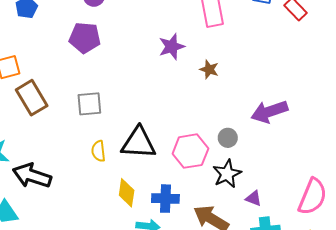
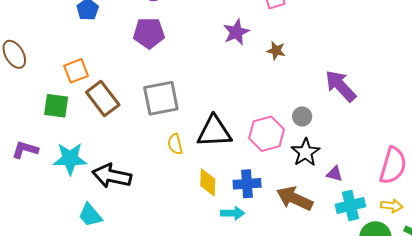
gray square: (89, 104) -> (161, 98), size x1.4
purple arrow: (269, 112) -> (341, 86), turned 72

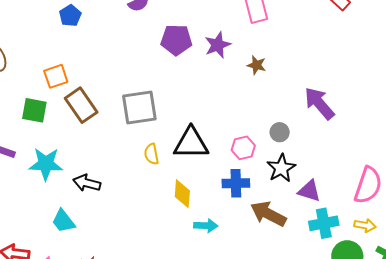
purple pentagon: (149, 33) -> (176, 40), moved
pink hexagon: (267, 134) -> (243, 148), size x0.7
purple triangle: (334, 174) -> (309, 191), size x1.4
black arrow: (112, 176) -> (87, 183), size x0.7
blue cross: (247, 184) -> (236, 183), moved

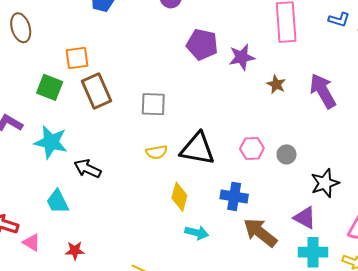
purple arrow: (319, 103) -> (323, 91), moved
gray square: (139, 108) -> (153, 104), size x0.7
pink hexagon: (243, 148) -> (252, 149), moved
yellow semicircle: (151, 154) -> (157, 152), turned -100
black star: (281, 168) -> (325, 183), moved

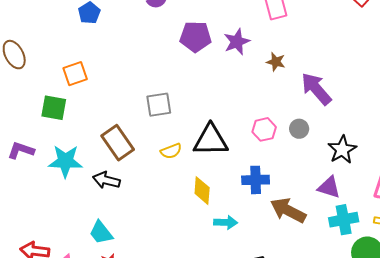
brown rectangle: (97, 91) -> (118, 143), moved
purple arrow: (323, 91) -> (316, 89), moved
cyan trapezoid: (58, 202) -> (101, 233), moved

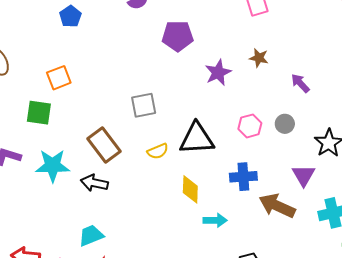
purple star: (237, 42) -> (218, 73), moved
purple arrow: (316, 89) -> (300, 83), size x0.6
purple triangle: (329, 187) -> (303, 175), moved, turned 45
cyan trapezoid: (101, 233) -> (91, 235), turned 108

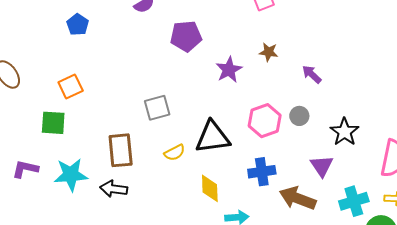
pink hexagon: (250, 126) -> (265, 121), size x1.4
brown rectangle: (104, 145) -> (121, 150), turned 36

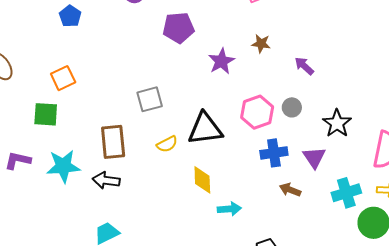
blue cross: (262, 172) -> (274, 153), moved
brown arrow: (298, 198) -> (290, 190), size x0.6

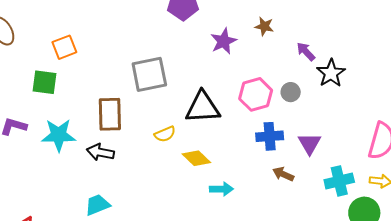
gray square: (150, 99) -> (149, 74), size x1.4
black star: (337, 123) -> (331, 73), moved
yellow semicircle: (167, 144) -> (165, 134), moved
yellow diamond: (202, 180) -> (196, 158), turned -48

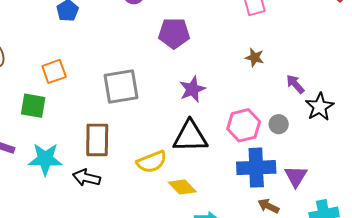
purple star: (224, 41) -> (192, 89), moved
gray square: (149, 74) -> (121, 86), moved
yellow semicircle: (165, 134) -> (152, 162), size x1.4
blue cross: (270, 136) -> (256, 168), size x1.4

